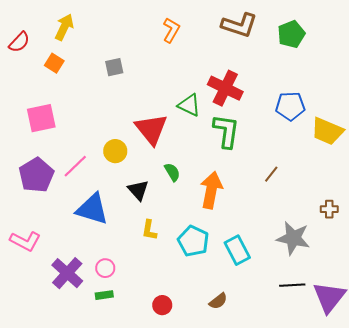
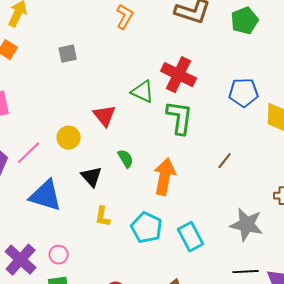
red triangle: (151, 129) -> (105, 116), size x0.7

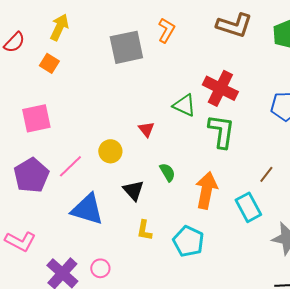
gray square: (68, 54) -> (126, 47), moved, size x1.8
red triangle: (105, 116) -> (146, 129), size x0.7
cyan rectangle: (191, 237) -> (248, 207), moved

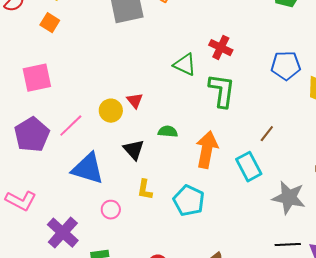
red cross: (220, 88) -> (221, 48), size x0.7
red triangle: (146, 129) -> (135, 101), moved
green semicircle: (167, 172) -> (168, 132), turned -54
pink circle: (100, 268) -> (111, 210), moved

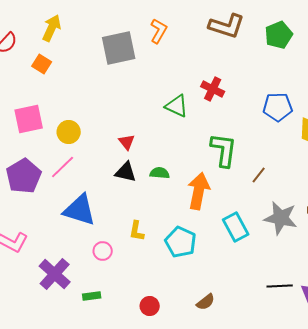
green L-shape: (222, 91) -> (224, 150), moved
yellow circle: (111, 111) -> (69, 132), moved
black triangle: (134, 150) -> (126, 172), moved, turned -35
cyan rectangle: (249, 167) -> (236, 227), moved
gray star: (289, 198) -> (281, 218), moved

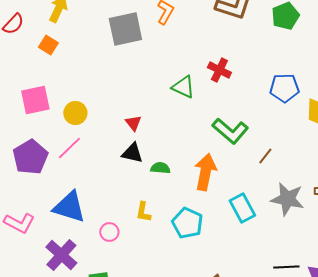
green L-shape: (224, 150) -> (230, 131), turned 123
green semicircle: (160, 173) -> (160, 168), moved
blue triangle: (80, 210) -> (69, 207), moved

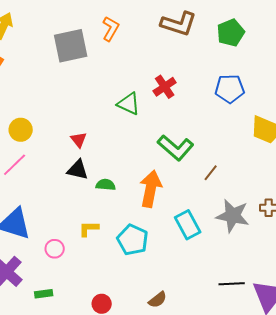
red cross: (219, 70) -> (165, 87), turned 30
blue pentagon: (284, 88) -> (230, 89), moved
yellow L-shape: (143, 212) -> (89, 229), turned 80

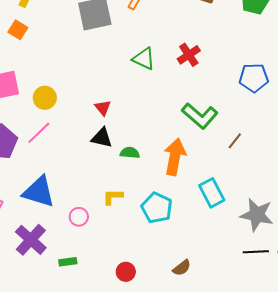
blue pentagon: (230, 89) -> (254, 78), moved
green triangle: (129, 104) -> (144, 59), moved
gray star: (233, 216) -> (257, 215), moved

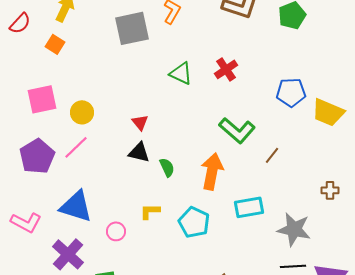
green semicircle: (130, 153) -> (167, 167), turned 60
cyan rectangle: (212, 193) -> (249, 207), turned -72

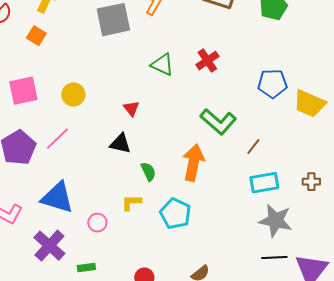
yellow circle: (82, 112) -> (73, 95), moved
red triangle: (140, 122) -> (131, 109), moved
green semicircle: (167, 167) -> (148, 172), moved
cyan rectangle: (249, 207) -> (264, 183), moved

